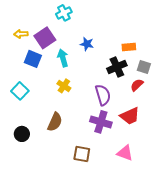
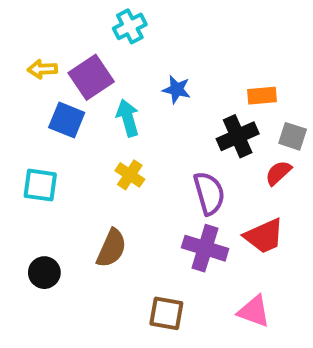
cyan square: (20, 91) -> (40, 185), turned -36

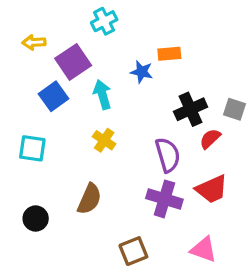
yellow arrow: (42, 69) -> (34, 42), moved
orange rectangle: (262, 96) -> (169, 54), moved
blue square: (67, 120) -> (54, 96), turned 32
red semicircle: (278, 173) -> (210, 139), moved
brown square: (166, 313) -> (133, 251), turned -32

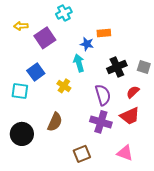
cyan arrow: (102, 95) -> (79, 63), moved
blue square: (54, 96) -> (36, 72), moved
red semicircle: (210, 139) -> (133, 92), moved
black circle: (36, 219) -> (22, 134), size x1.5

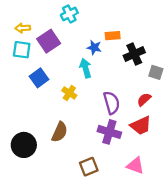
black cross: (117, 67) -> (134, 54), moved
cyan square: (20, 91) -> (22, 50), moved

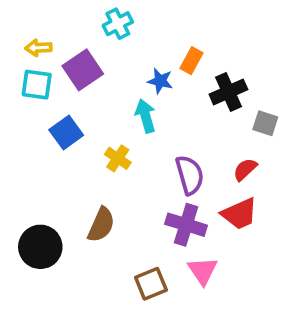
orange rectangle: (113, 36) -> (192, 61), turned -56
pink triangle: (135, 166) -> (203, 271), moved, turned 36

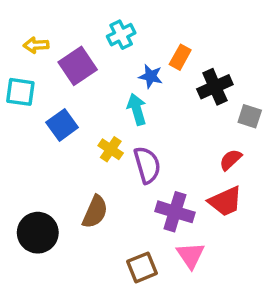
cyan cross: (118, 24) -> (121, 35), moved
cyan square: (37, 85) -> (20, 92), moved
purple semicircle: (190, 175) -> (147, 165), moved

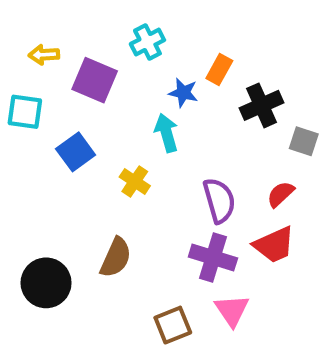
purple square: (78, 66) -> (95, 80), turned -33
purple semicircle: (147, 165) -> (219, 200), moved

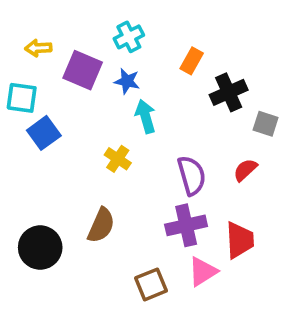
blue star: (183, 93) -> (127, 81), moved
blue square: (76, 152) -> (44, 133), moved
red trapezoid: (274, 245) -> (240, 240), moved, turned -69
purple cross: (213, 258) -> (186, 225), turned -30
pink triangle: (232, 310) -> (203, 272), turned 32

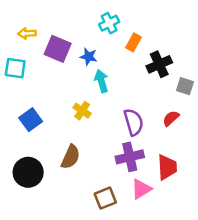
cyan cross: (129, 37) -> (109, 23), moved
blue square: (44, 133) -> (31, 120), moved

